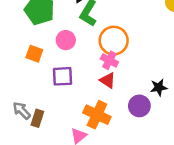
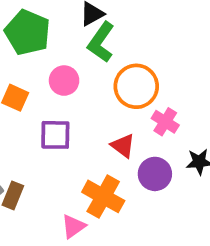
pink cross: (109, 60) -> (165, 122), moved
purple circle: (139, 106) -> (155, 174), moved

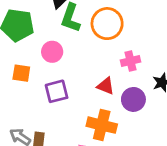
orange circle: (136, 86) -> (107, 24), moved
pink cross: (165, 122) -> (131, 61), turned -30

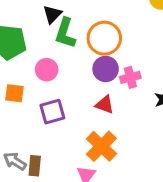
purple circle: (133, 99) -> (106, 69), moved
orange cross: (102, 125) -> (101, 146), turned 32

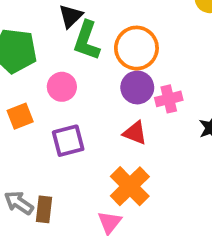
orange square: (14, 93) -> (20, 116), turned -30

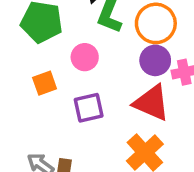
red triangle: (135, 133) -> (152, 103), size x1.6

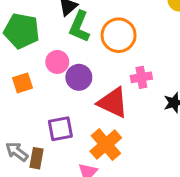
purple circle: (155, 60) -> (79, 77), moved
purple square: (89, 108) -> (60, 129), moved

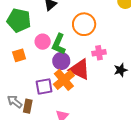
green L-shape: (79, 27) -> (59, 44), moved
purple circle: (79, 77) -> (61, 61), moved
orange cross: (106, 145) -> (64, 80), moved

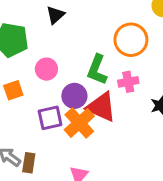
orange circle: (84, 24) -> (131, 40), moved
green L-shape: (59, 44) -> (97, 70), moved
purple square: (44, 87) -> (50, 118), moved

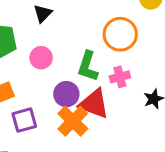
pink circle: (46, 69) -> (41, 58), moved
purple square: (50, 118) -> (24, 120), moved

